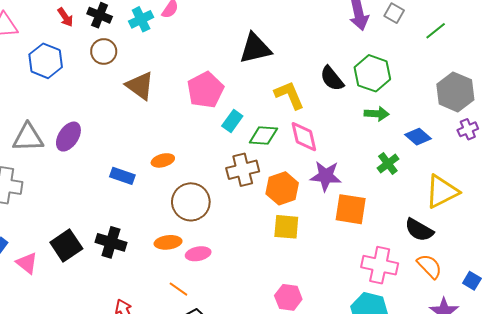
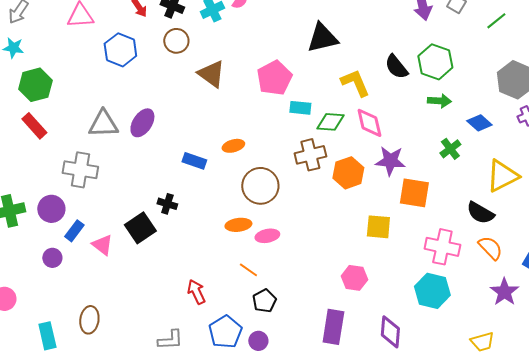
cyan rectangle: (232, 121) -> (300, 108), turned 60
yellow square: (286, 227) -> (378, 227), moved
black cross: (111, 242) -> (167, 204), moved, size x0.7

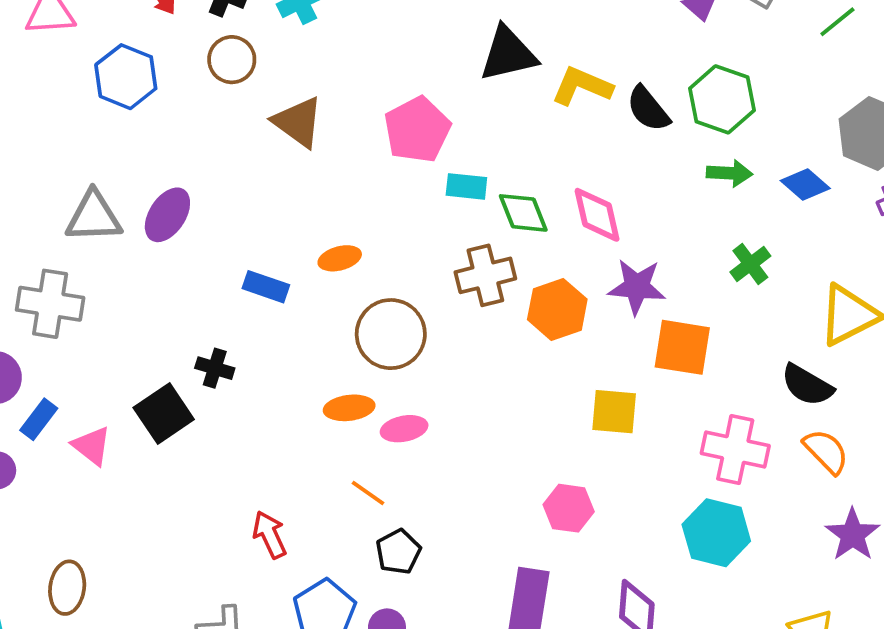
yellow L-shape: (355, 83) -> (582, 86), moved, turned -44
green diamond: (330, 122) -> (523, 213), turned 64
blue diamond: (479, 123) -> (805, 185), moved

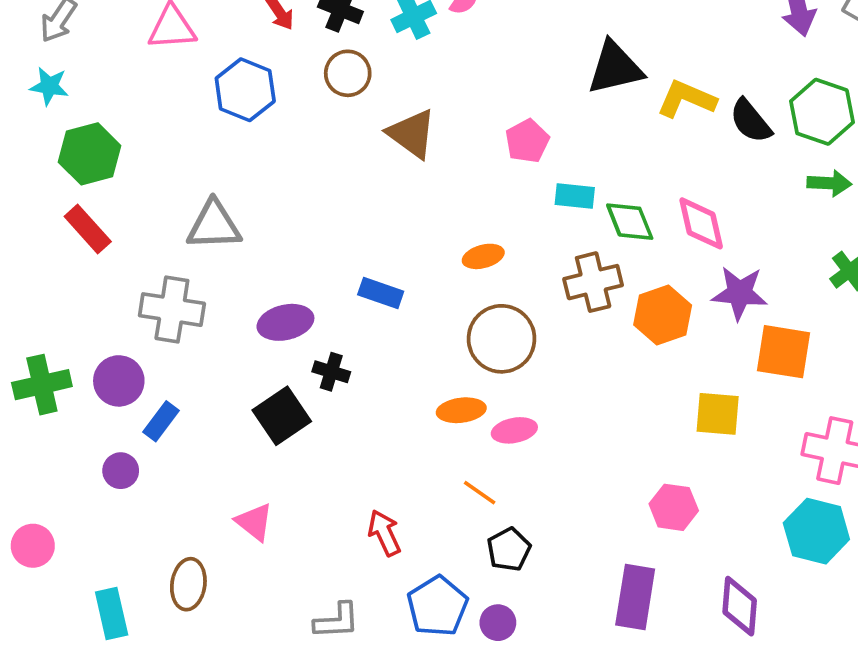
pink pentagon: (417, 130) -> (527, 141), size x0.7
purple ellipse: (167, 215) -> (285, 322), moved, turned 44
orange ellipse: (340, 258) -> (483, 256), moved
pink triangle: (92, 446) -> (254, 522), moved

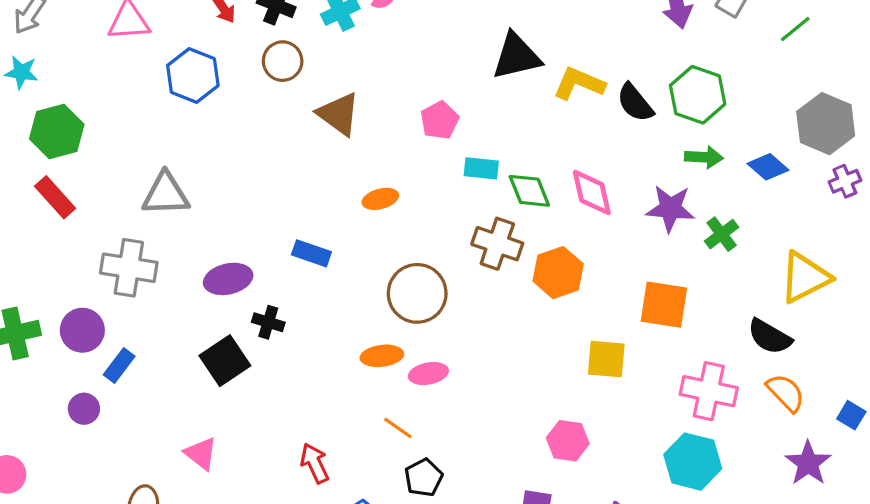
orange ellipse: (483, 256) -> (380, 199), moved
brown cross: (593, 282) -> (497, 244), turned 33
purple star: (740, 293) -> (670, 208), moved

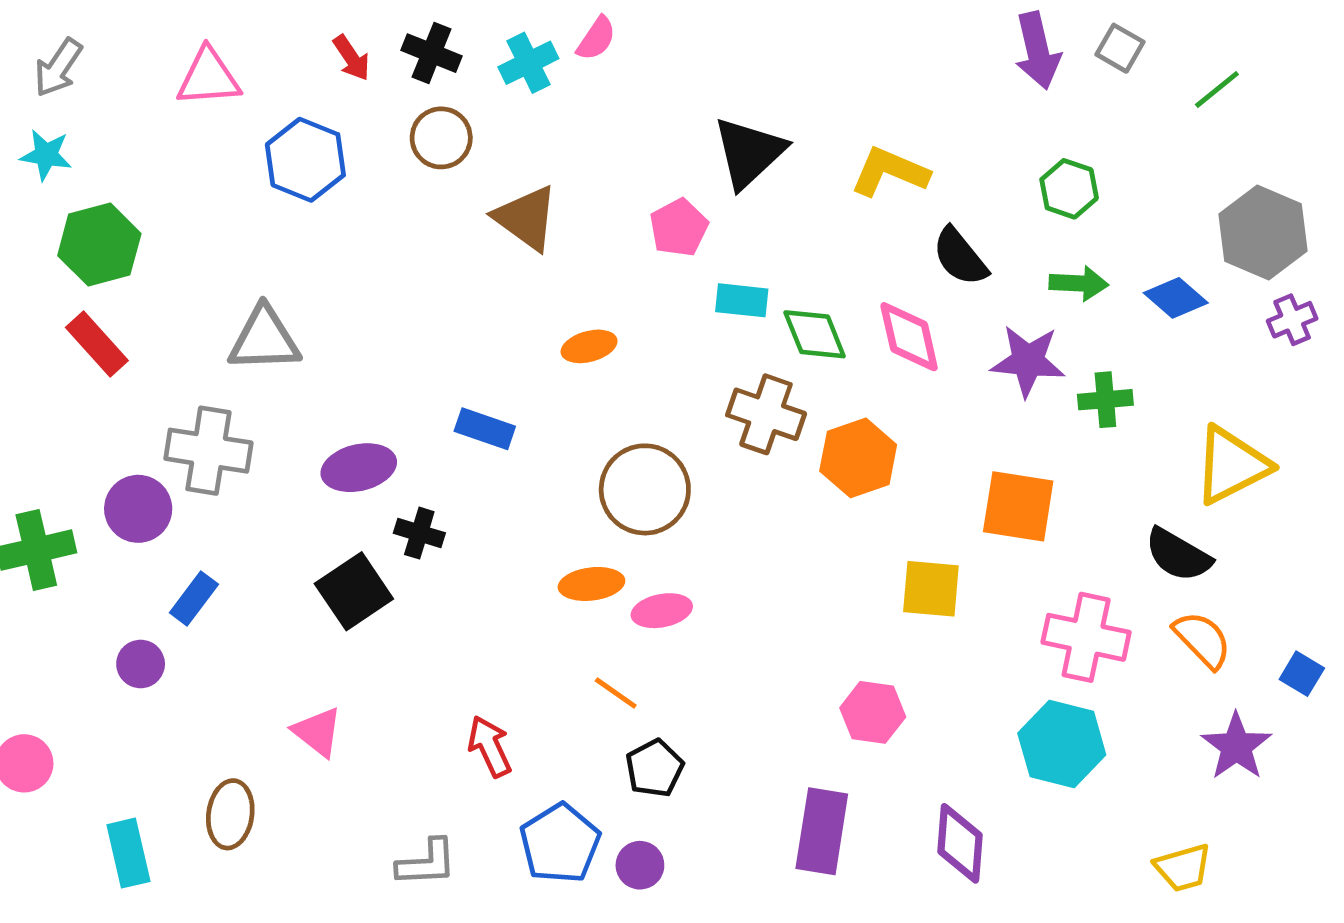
black triangle: (516, 56) -> (749, 152), moved, turned -30
green hexagon: (698, 95) -> (1069, 189), size x0.7
black semicircle: (635, 103) -> (960, 257), moved
green cross: (722, 234) -> (1105, 400), turned 32
purple circle: (82, 330) -> (138, 509), moved

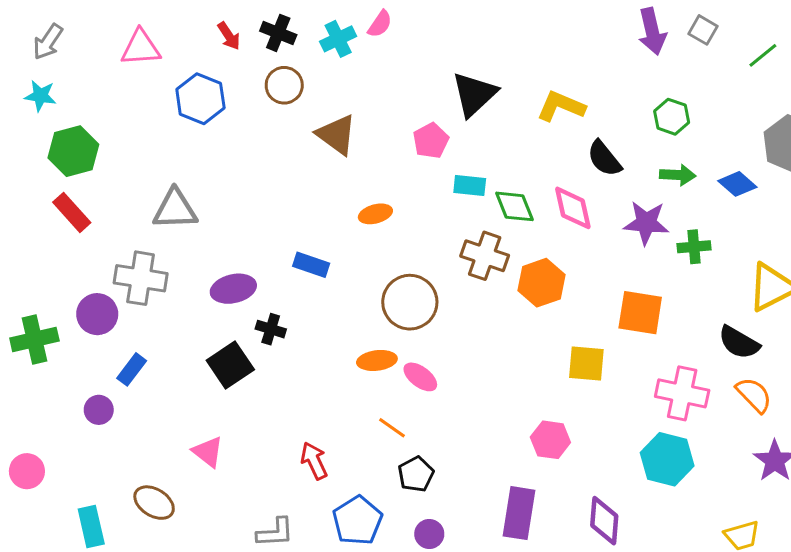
pink ellipse: (662, 611) -> (420, 377), turned 48
brown ellipse: (230, 814) -> (154, 503), turned -66
purple circle: (640, 865) -> (429, 534), moved

